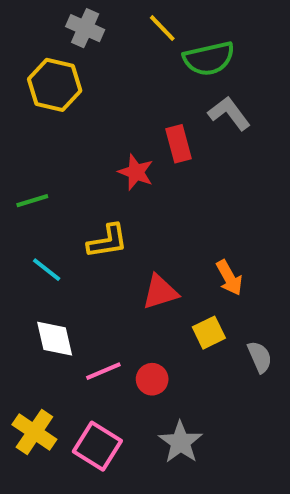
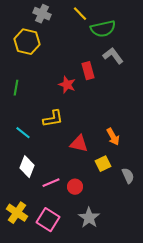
green line: (32, 201) -> (16, 88), moved, turned -63
red triangle: (160, 292) -> (79, 144), turned 30
white diamond: (55, 339) -> (27, 167), turned 35

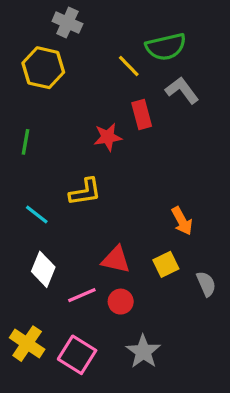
yellow line: (80, 14) -> (129, 66), moved
red star: (67, 85) -> (108, 137), turned -30
red triangle: (79, 144) -> (116, 260), moved

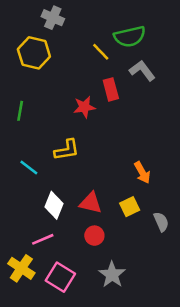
white diamond: (43, 269) -> (54, 205), moved
pink line: (82, 295) -> (43, 239), moved

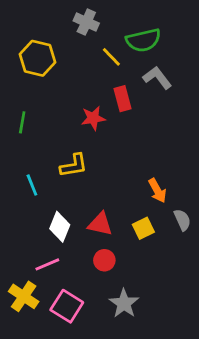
gray cross: (53, 18) -> (86, 22), moved
cyan line: (29, 168) -> (32, 185), turned 30
gray semicircle: (161, 222) -> (182, 220), moved

